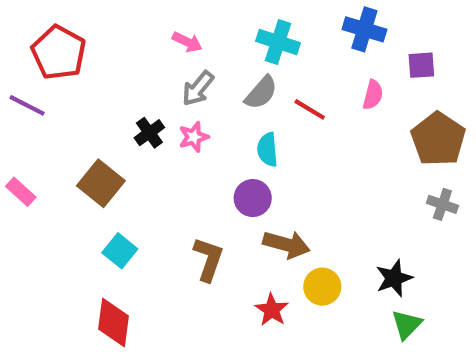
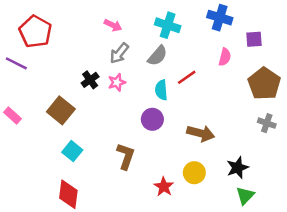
red line: (310, 109) -> (187, 77), moved, turned -66
brown arrow: (286, 244) -> (201, 133), moved

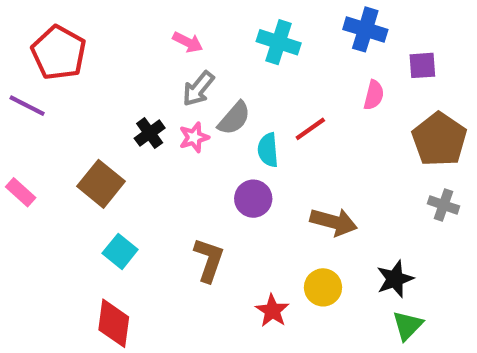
gray semicircle: (157, 56) -> (234, 118), moved

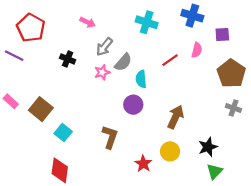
pink arrow: (188, 42) -> (88, 22), moved
red line: (310, 129) -> (170, 60), moved
black cross: (150, 133) -> (68, 59), moved, turned -32
brown square: (101, 184) -> (41, 109), moved
brown arrow: (334, 222) -> (176, 117), turned -80

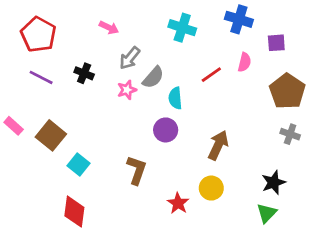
purple line: (14, 56) -> (41, 77), moved
black star: (208, 147) -> (273, 183), moved

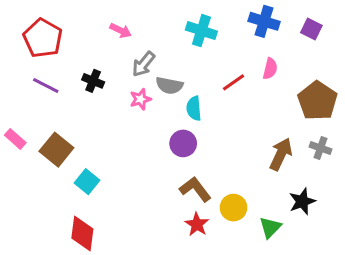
purple square: (276, 43) -> (311, 29), moved, turned 30
gray semicircle: (153, 77) -> (169, 85), turned 60
brown arrow: (218, 145) -> (281, 154), moved
brown L-shape: (137, 170) -> (195, 189), moved, turned -56
green triangle: (267, 213) -> (270, 227), moved

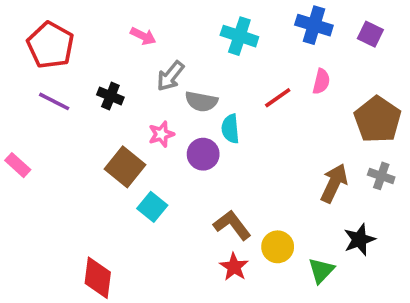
pink star: (140, 99) -> (161, 134), moved
purple circle: (183, 143) -> (203, 154), moved
brown square: (56, 150) -> (125, 167), moved
cyan square: (87, 182) -> (152, 207), moved

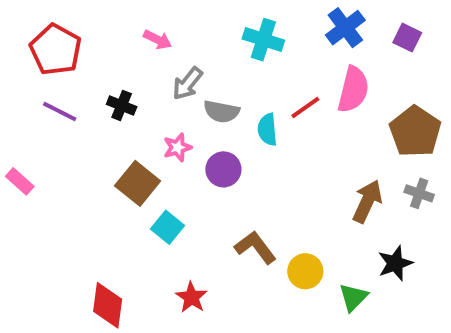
blue cross: (314, 25) -> (345, 28), turned 36
pink semicircle: (321, 81) -> (353, 90), size x1.6
cyan semicircle: (230, 129) -> (267, 129), moved
red star: (234, 267) -> (191, 297), moved

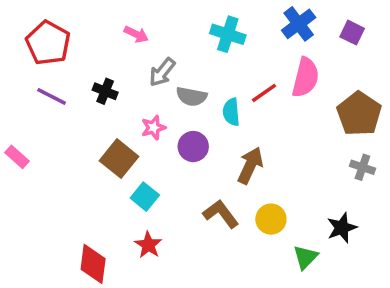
brown arrow: (367, 201) -> (250, 166), moved
yellow circle: (305, 271) -> (271, 219), moved
red star: (191, 297) -> (148, 245), moved

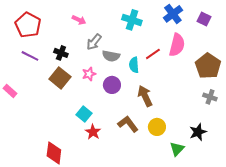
brown square: (119, 159) -> (60, 78), moved
brown arrow: (250, 166) -> (145, 96), turned -50
red star: (148, 245) -> (93, 132), moved

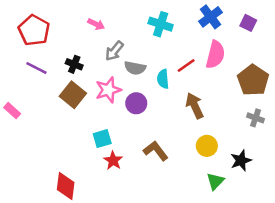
pink star: (89, 74) -> (108, 90), size x1.5
brown arrow: (145, 96) -> (195, 106), moved
cyan square: (84, 114) -> (102, 139), turned 35
yellow circle: (157, 127) -> (207, 146), moved

